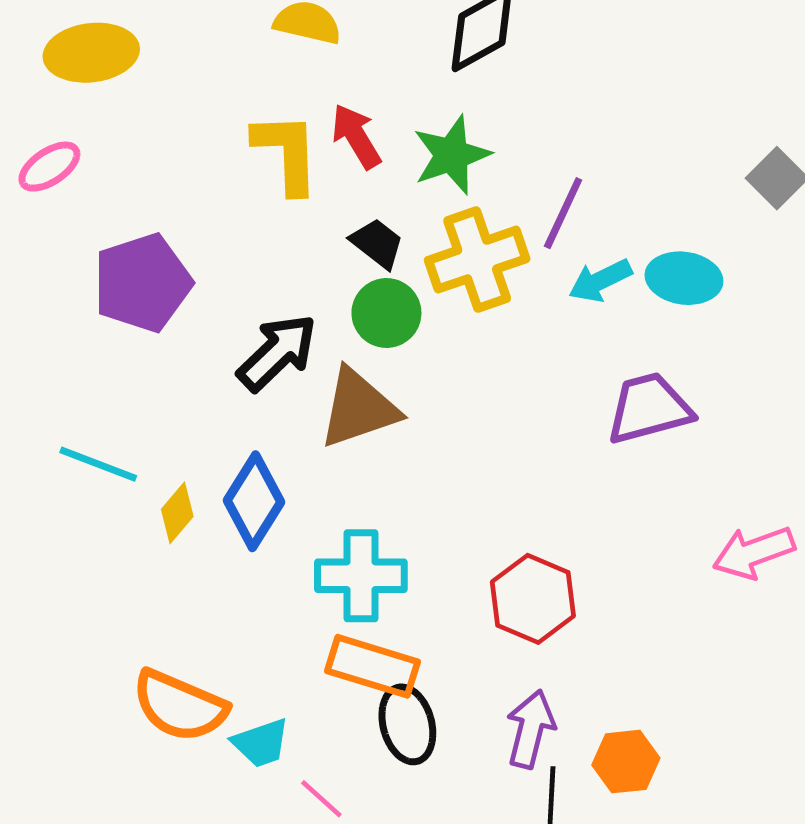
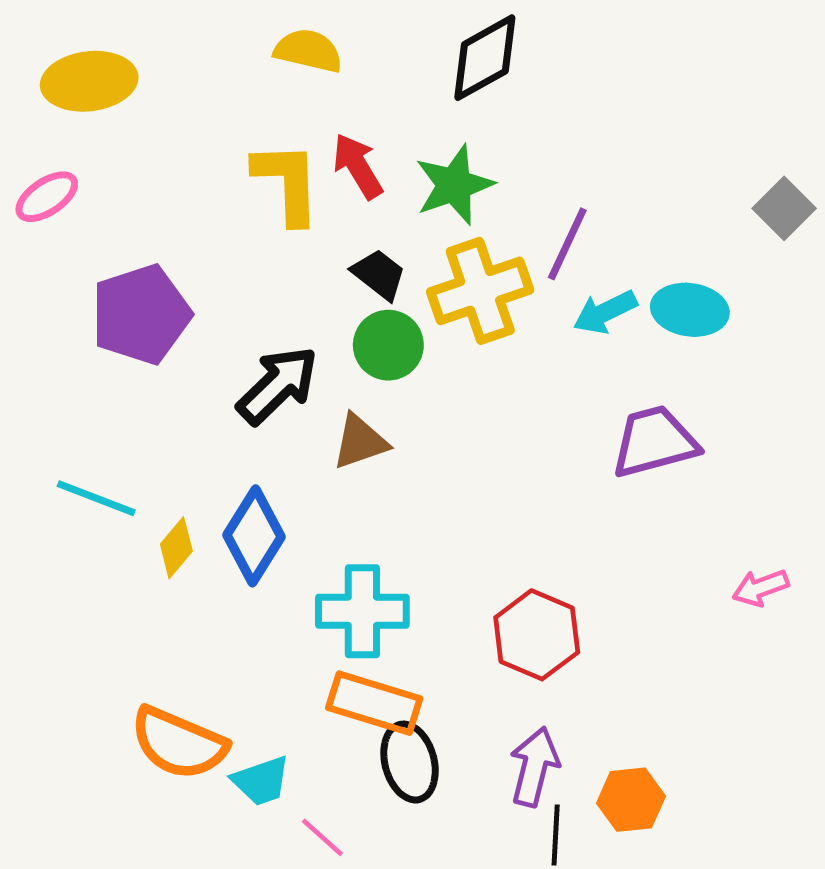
brown triangle: (359, 408) -> (360, 442), size x0.7
pink arrow: (754, 552) -> (760, 588), size x0.7

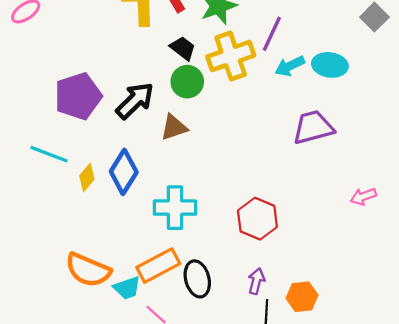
purple pentagon: (141, 314) -> (78, 96), moved
orange rectangle: (374, 703) -> (158, 266), moved, turned -45
purple arrow: (534, 767) -> (256, 281), size x0.7

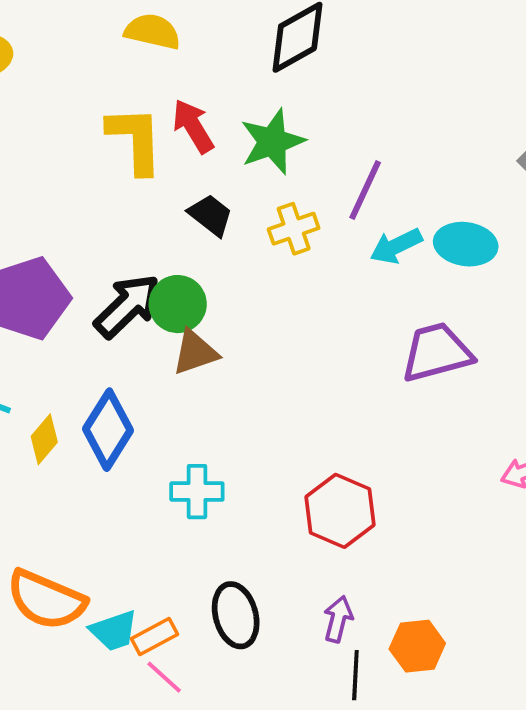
yellow cross: (231, 56) -> (294, 229), size x0.6
green circle: (187, 82) -> (178, 304), moved
cyan cross: (175, 208) -> (197, 492), size x0.7
orange rectangle: (158, 266) -> (154, 637), moved, size x0.6

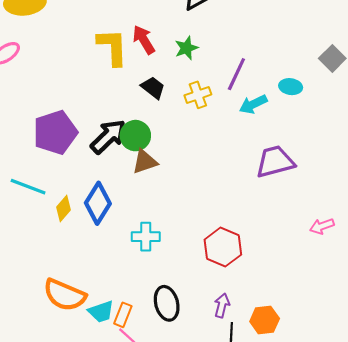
green star: (272, 142) -> (186, 48), size x0.7
cyan ellipse: (466, 244) -> (291, 87), moved, size x0.7
orange rectangle: (154, 637) -> (123, 315), turned -40

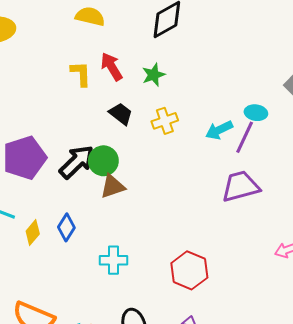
yellow L-shape: (112, 47) -> (81, 74), size x0.7
purple line: (236, 74) -> (245, 137), moved
blue diamond: (98, 203) -> (66, 227), size x0.7

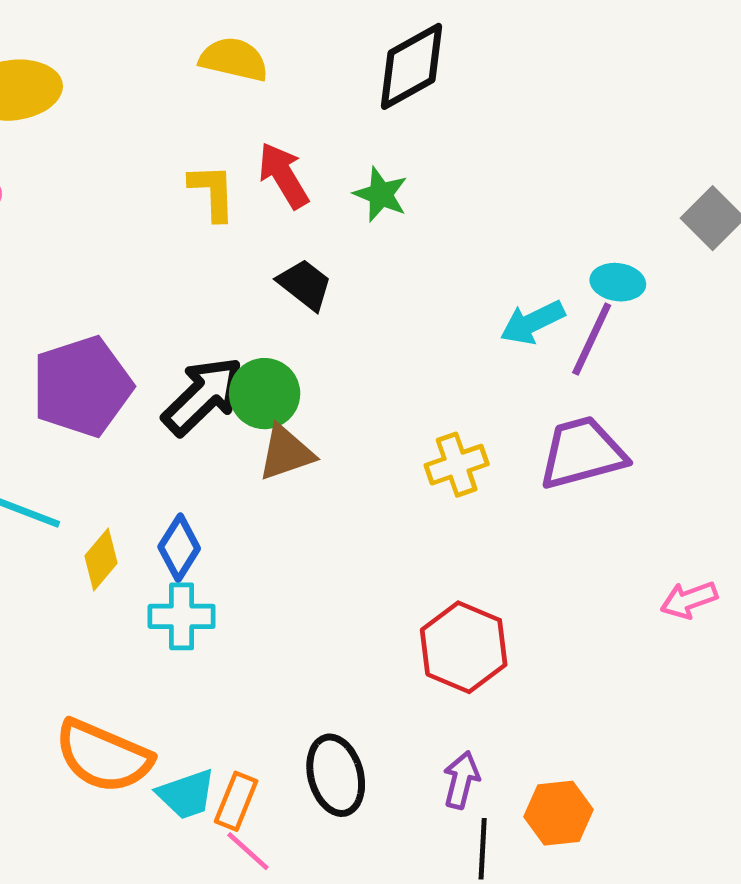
green star: (154, 75) -> (381, 194), turned -30
yellow cross: (165, 121) -> (457, 465), moved
cyan cross: (114, 260) -> (182, 616), moved

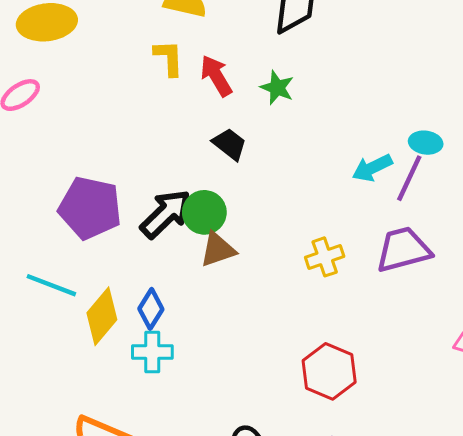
yellow L-shape: (212, 192) -> (169, 58), moved
purple pentagon: (82, 386) -> (90, 208), turned 30
yellow diamond: (101, 559) -> (102, 316), size x1.5

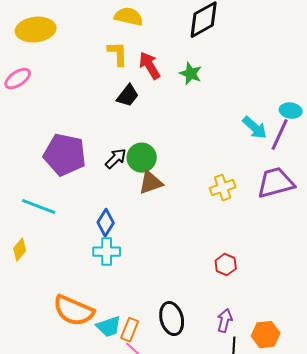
black trapezoid: (230, 144) -> (128, 96), moved, turned 90
cyan arrow: (372, 168) -> (255, 128), turned -112
black arrow: (166, 214) -> (116, 159), size x0.6
yellow diamond: (102, 316) -> (20, 250), moved, size x0.6
red hexagon: (329, 371) -> (226, 265), size x0.6

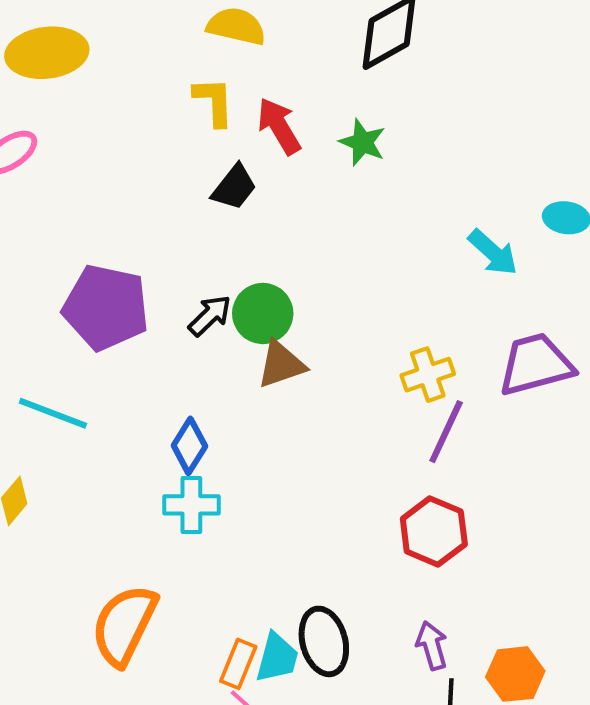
purple line: (280, 135) -> (446, 432), moved
red hexagon: (226, 265) -> (434, 531), size x1.5
orange semicircle: (74, 311) -> (124, 625), turned 93
purple arrow: (225, 321) -> (432, 646), turned -30
cyan trapezoid: (109, 327) -> (277, 658), moved, turned -56

